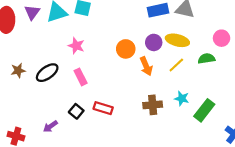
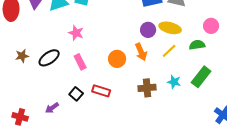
orange circle: (126, 49) -> (117, 59), moved
green rectangle: (204, 110) -> (201, 77), moved

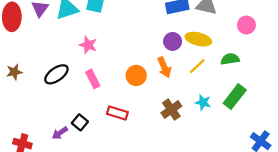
pink circle: (211, 26) -> (246, 25), moved
brown star: (22, 56) -> (14, 72), moved
brown cross: (147, 88) -> (171, 109), turned -30
black square: (76, 94) -> (80, 122), moved

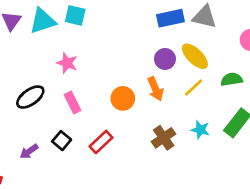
yellow ellipse: (198, 39) -> (195, 56), turned 30
red rectangle: (117, 113) -> (101, 142), turned -60
black square: (80, 122) -> (62, 141), moved
purple arrow: (60, 133) -> (29, 151), moved

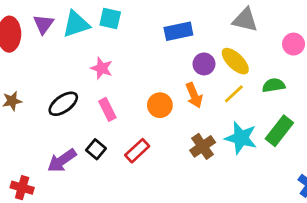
blue rectangle: (170, 18) -> (178, 31), moved
cyan star: (200, 130) -> (241, 138), size x1.6
purple arrow: (29, 151) -> (62, 161), size x1.5

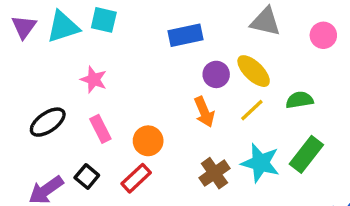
pink circle: (294, 44) -> (323, 35), moved
orange circle: (160, 105) -> (148, 141), moved

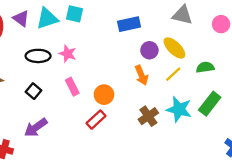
purple triangle: (24, 27) -> (21, 18), turned -30
black ellipse: (48, 122) -> (38, 56), moved, turned 35
black square: (87, 177) -> (34, 91), moved

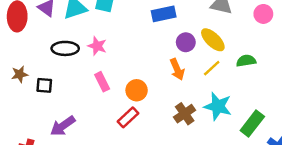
black square: (34, 91) -> (44, 85), moved, turned -35
green rectangle: (210, 104) -> (252, 124), moved

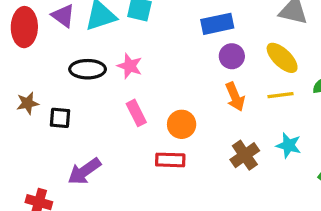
purple circle: (186, 42) -> (232, 56), moved
yellow line: (212, 68) -> (280, 95), turned 36
cyan star: (218, 106) -> (289, 145), size x0.7
red rectangle: (128, 117) -> (170, 160), turned 45

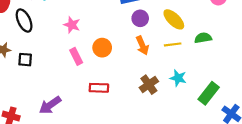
black ellipse: (88, 69) -> (24, 21), moved, turned 65
orange circle: (182, 124) -> (102, 48), moved
purple arrow: (84, 171) -> (50, 105), moved

